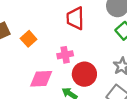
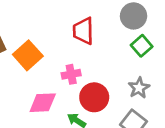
orange square: (29, 39) -> (28, 55), size x1.5

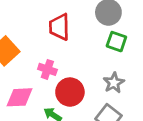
green square: (142, 46) -> (116, 42), turned -30
pink cross: (71, 74) -> (47, 69), turned 30

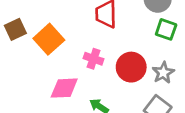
red circle: (70, 92) -> (131, 67), moved

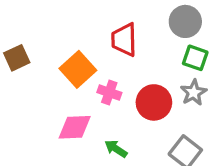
orange square: (49, 39) -> (78, 69), moved
gray star: (163, 73) -> (194, 93), moved

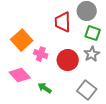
red trapezoid: (124, 40) -> (63, 22), moved
pink diamond: (75, 127) -> (20, 75), turned 50

